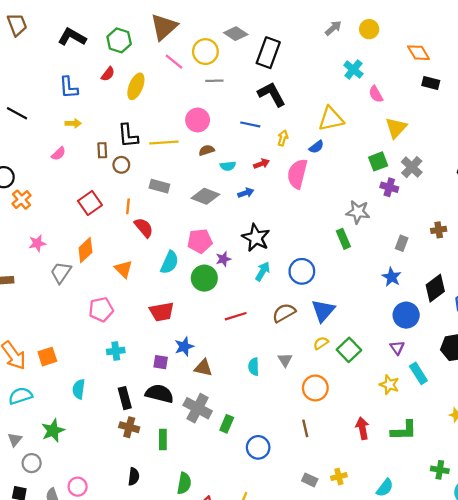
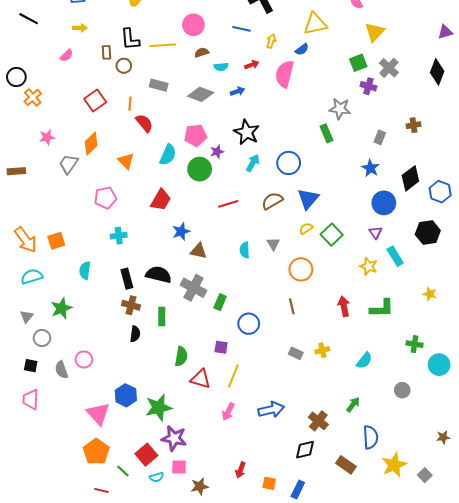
red trapezoid: (162, 312) -> (161, 200), turned -50
purple square: (161, 362) -> (221, 347), moved
black semicircle: (134, 477) -> (135, 334), moved

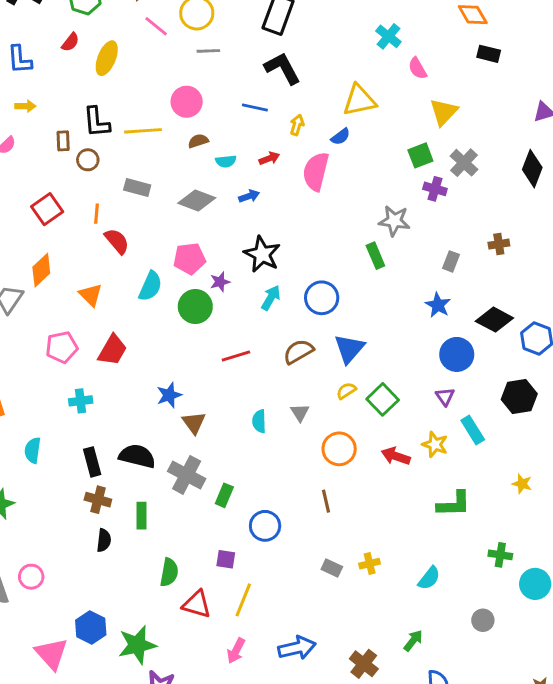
black diamond: (410, 178) -> (494, 320), turned 65
red trapezoid: (161, 200) -> (113, 350), moved
brown triangle: (199, 251) -> (194, 423), turned 42
red arrow: (344, 306) -> (396, 456), moved, turned -60

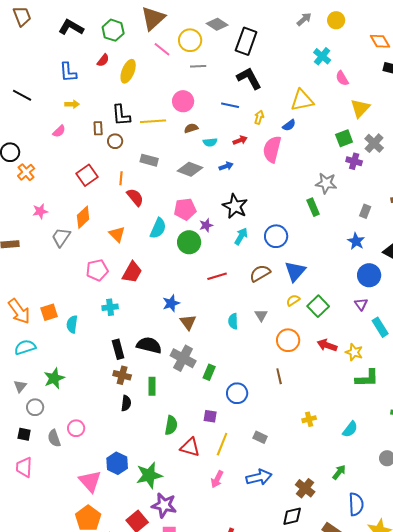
yellow star: (435, 444) -> (354, 352), moved
cyan semicircle: (33, 450) -> (72, 324), moved
gray rectangle: (332, 568) -> (260, 437), moved

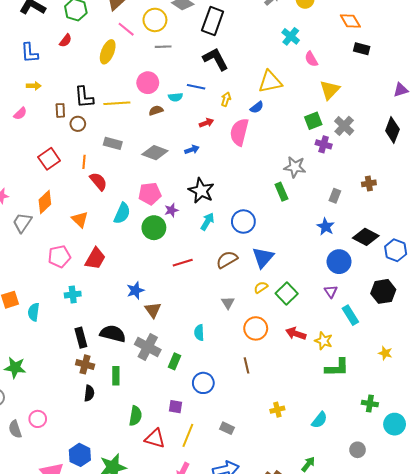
yellow ellipse: (128, 71) -> (108, 52), moved
cyan semicircle: (210, 142) -> (176, 97), moved
cyan semicircle: (233, 321) -> (199, 333), moved
green star: (54, 378) -> (15, 368), turned 30

